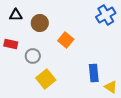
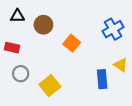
blue cross: (106, 15) -> (113, 29), moved
gray circle: (33, 56) -> (21, 74), moved
yellow triangle: (111, 87) -> (121, 65), moved

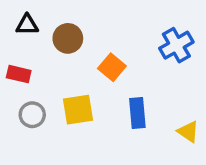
yellow triangle: (121, 65) -> (188, 132), moved
blue rectangle: (102, 79) -> (137, 113), moved
yellow square: (50, 86) -> (78, 110), moved, turned 30

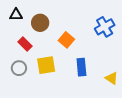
red rectangle: (19, 74) -> (25, 44), moved, turned 32

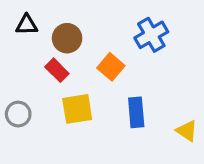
blue cross: (105, 27) -> (151, 35), moved
red rectangle: (25, 44) -> (57, 70), moved
gray circle: (19, 68) -> (18, 114), moved

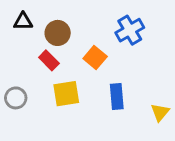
yellow triangle: (187, 131) -> (160, 112), turned 36

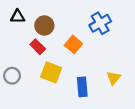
yellow square: (66, 94) -> (51, 72), turned 30
blue rectangle: (117, 96) -> (82, 87), moved
yellow triangle: (160, 112) -> (114, 78), moved

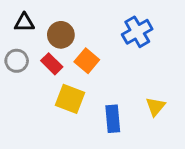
orange square: (73, 44) -> (87, 61), moved
gray circle: (12, 76) -> (17, 61), moved

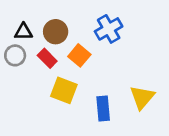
black triangle: (24, 23) -> (23, 32), moved
blue cross: (137, 32) -> (109, 29), moved
yellow triangle: (155, 107) -> (142, 97), size x1.4

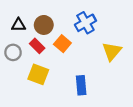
gray circle: (15, 55) -> (13, 52), moved
yellow square: (64, 90) -> (38, 74), moved
yellow triangle: (142, 97) -> (112, 51), moved

